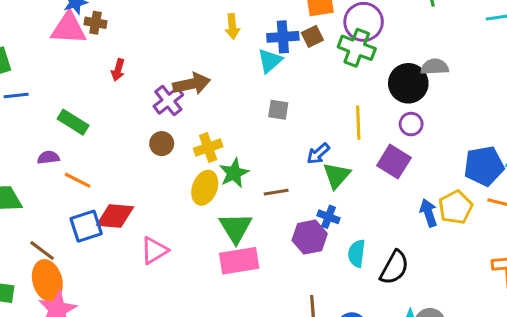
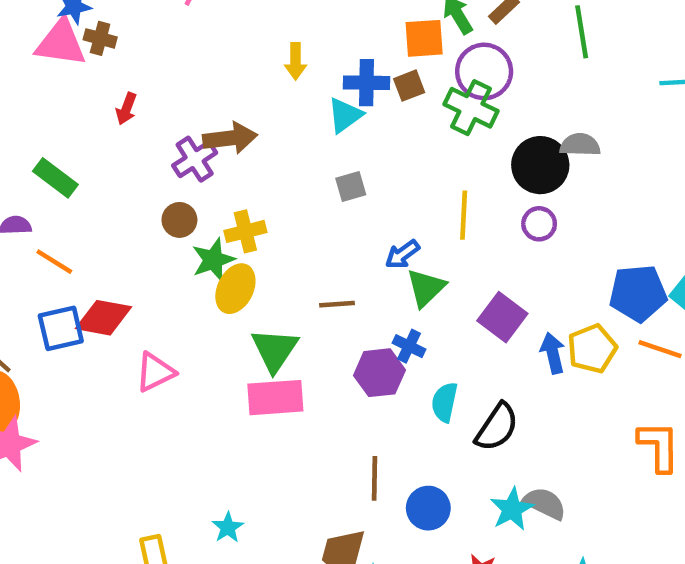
gray square: (278, 110) -> (351, 186), turned -30
purple square: (394, 162) -> (502, 317), moved
green star: (234, 173) -> (213, 260), moved

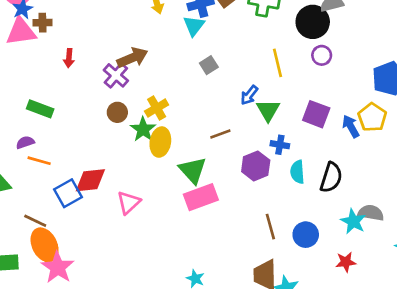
orange line: (54, 262) -> (39, 161), moved
blue cross: (409, 346) -> (280, 145), moved

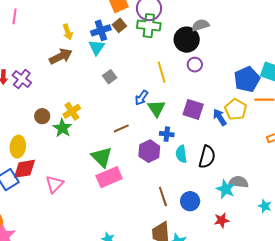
brown arrow: (132, 58) -> (61, 56), moved
purple cross: (116, 75) -> (22, 79), moved
yellow ellipse: (160, 142) -> (18, 147), moved

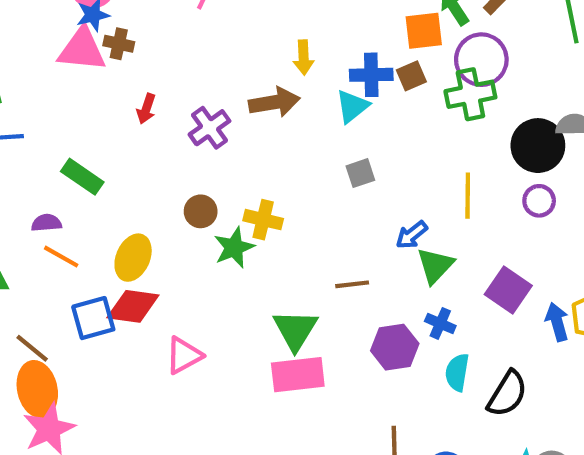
green cross: (149, 26) -> (470, 94), turned -35
purple cross: (22, 79) -> (210, 128), moved
yellow cross: (72, 111) -> (263, 220), turned 30

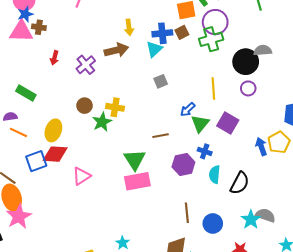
purple square: (508, 290) -> (228, 123), moved

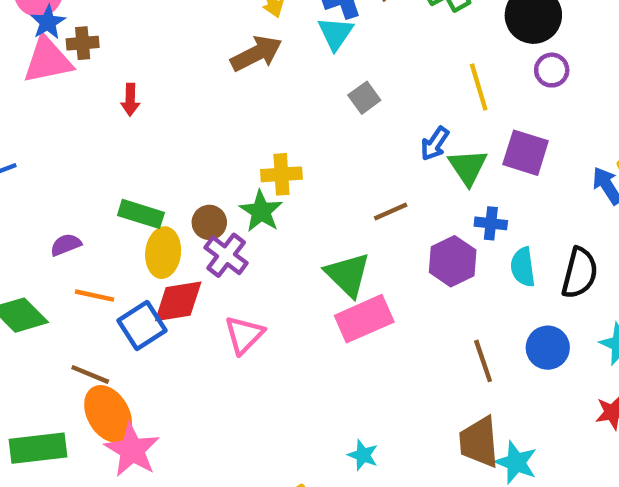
purple cross: (86, 65) -> (226, 255), moved
green rectangle: (26, 93) -> (141, 214), moved
brown circle: (85, 106) -> (209, 222), moved
orange line: (18, 132) -> (95, 296), moved
blue circle: (213, 224) -> (548, 348), moved

